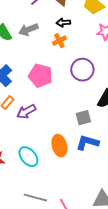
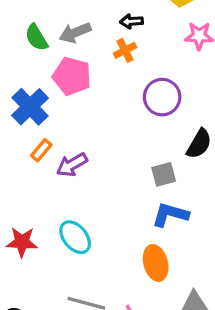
pink pentagon: (40, 76) -> (72, 76), moved
orange ellipse: (59, 146) -> (156, 263), moved

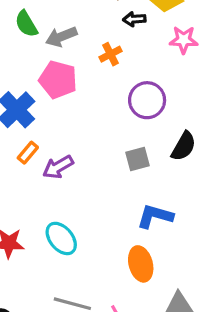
black arrow: (131, 21) -> (134, 19), moved
green semicircle: (36, 37) -> (26, 24), moved
gray square: (164, 174) -> (138, 159), moved

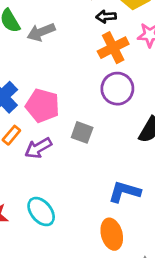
orange cross: (110, 54) -> (113, 48), moved, size x1.5
pink pentagon: (58, 80) -> (43, 106), moved
gray square: (138, 159) -> (82, 132), moved, turned 35

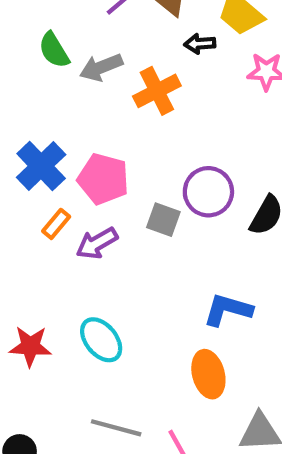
orange cross: (113, 48) -> (157, 91), moved
purple circle: (117, 89) -> (208, 192), moved

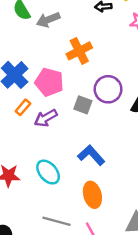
orange cross: (157, 91) -> (79, 51), moved
blue L-shape: (228, 310) -> (91, 155), moved, turned 32
orange ellipse: (208, 374) -> (92, 195), moved

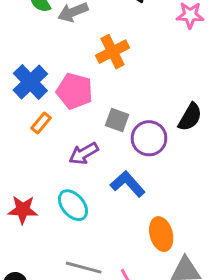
purple circle: (108, 89) -> (149, 138), moved
purple arrow: (46, 118) -> (84, 153), moved
orange ellipse: (92, 195) -> (161, 234), moved

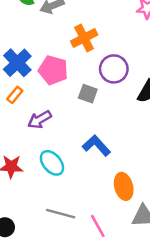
orange rectangle: (41, 123) -> (15, 95), moved
purple circle: (149, 138) -> (114, 69), moved
purple arrow: (84, 153) -> (40, 120), moved

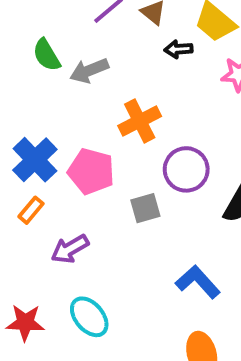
gray square: (88, 94) -> (145, 208), turned -36
blue L-shape: (96, 146) -> (198, 282), moved

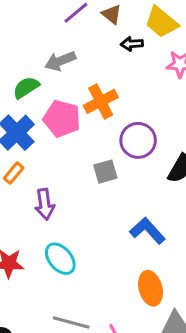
green semicircle: (47, 55) -> (26, 87), moved, turned 88
pink pentagon: (91, 171) -> (62, 119), moved
purple arrow: (70, 249) -> (45, 204), turned -68

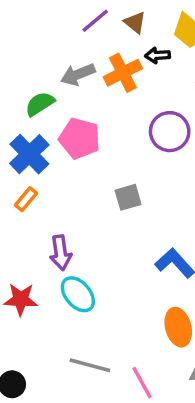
orange cross: (101, 101) -> (123, 73), moved
purple circle: (138, 140) -> (170, 132), moved
purple arrow: (45, 204) -> (61, 253), moved

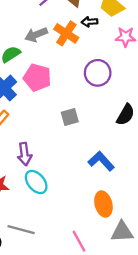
orange cross: (123, 73) -> (66, 33), turned -30
gray line: (90, 365) -> (21, 230), moved

